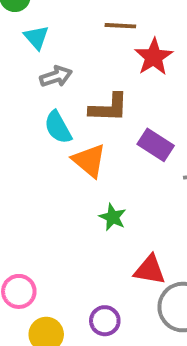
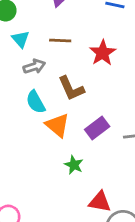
brown line: (120, 26) -> (60, 41), moved
brown L-shape: (109, 108) -> (71, 88), turned 64
purple rectangle: (156, 145) -> (97, 128), moved, turned -70

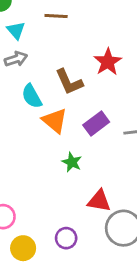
brown line: (60, 41) -> (56, 16), moved
red star: (103, 53) -> (108, 62), moved
gray arrow: (34, 66) -> (16, 59), moved

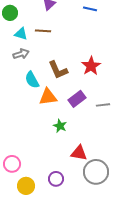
brown line: (56, 16) -> (43, 31), moved
cyan triangle: (16, 30) -> (21, 34), turned -32
red star: (108, 62) -> (91, 66), moved
orange triangle: (55, 121) -> (48, 97), turned -48

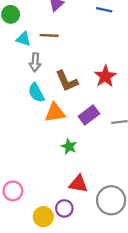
gray arrow: (21, 54) -> (35, 62), moved, turned 112
red triangle: (79, 153) -> (78, 184), moved
yellow circle: (26, 186) -> (43, 217), moved

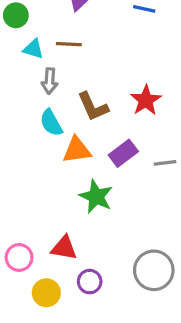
green star: (69, 146) -> (96, 197), size x1.5
red triangle: (78, 184) -> (64, 248), moved
yellow circle: (43, 217) -> (46, 293), moved

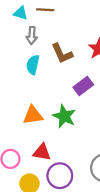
cyan semicircle: (51, 123) -> (33, 65), turned 42
orange triangle: (77, 150) -> (33, 115), moved
purple circle: (90, 282) -> (60, 176), size x1.5

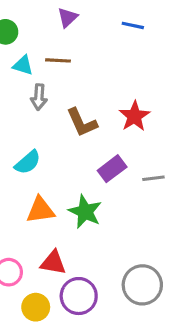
cyan semicircle: (33, 65) -> (28, 162), moved, turned -144

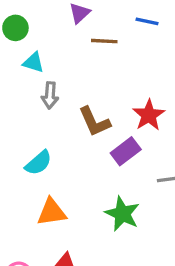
brown line: (58, 60) -> (104, 41), moved
purple rectangle: (112, 169) -> (126, 151), moved
green star: (85, 212) -> (122, 214), moved

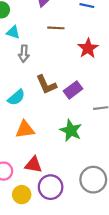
brown line: (104, 41) -> (56, 28), moved
red star: (149, 115) -> (88, 48), moved
brown L-shape: (94, 122) -> (46, 85), moved

